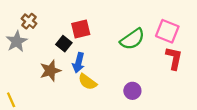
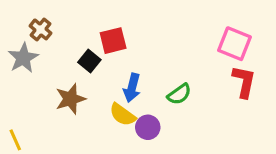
green semicircle: (132, 39) -> (179, 94), moved, size x0.7
blue arrow: (78, 63) -> (132, 88), moved
purple circle: (132, 91) -> (148, 127), moved

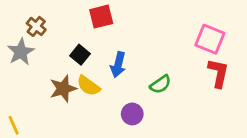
red square: (113, 41) -> (101, 17), moved
blue arrow: (132, 88) -> (118, 65), moved
yellow semicircle: (123, 115) -> (88, 86), moved

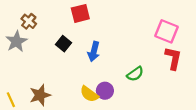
green semicircle: (160, 84) -> (135, 74), moved
yellow semicircle: (88, 86) -> (89, 94), moved
brown star: (63, 89) -> (40, 95), moved

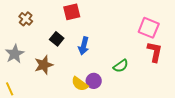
gray star: (16, 41) -> (15, 54), moved
brown star: (40, 95) -> (44, 65), moved

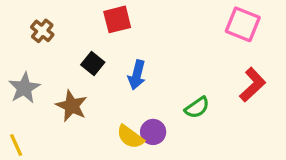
pink square: (149, 28) -> (243, 24), moved
red L-shape: (155, 52) -> (253, 85), turned 35
brown star: (44, 65) -> (72, 106), turned -30

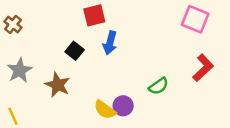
brown cross: (42, 31) -> (13, 24), moved
blue arrow: (137, 75) -> (110, 43), moved

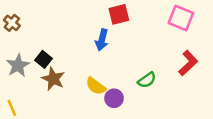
red square: (94, 15) -> (119, 14), moved
black square: (75, 51) -> (43, 59), moved
yellow semicircle: (105, 110) -> (96, 86), moved

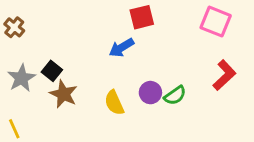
blue arrow: (102, 40) -> (121, 48), turned 45
yellow semicircle: (96, 86) -> (114, 103), turned 30
purple circle: (114, 98) -> (150, 93), moved

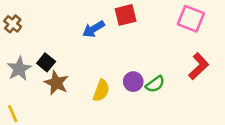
blue arrow: (121, 48) -> (94, 29), moved
yellow semicircle: (114, 103) -> (101, 91), turned -135

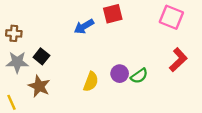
brown cross: (13, 24) -> (14, 33), moved, turned -35
gray star: (19, 69) -> (17, 62), turned 30
brown star: (56, 83) -> (39, 86), moved

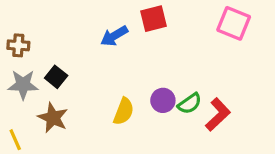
red L-shape: (178, 60) -> (218, 115), moved

